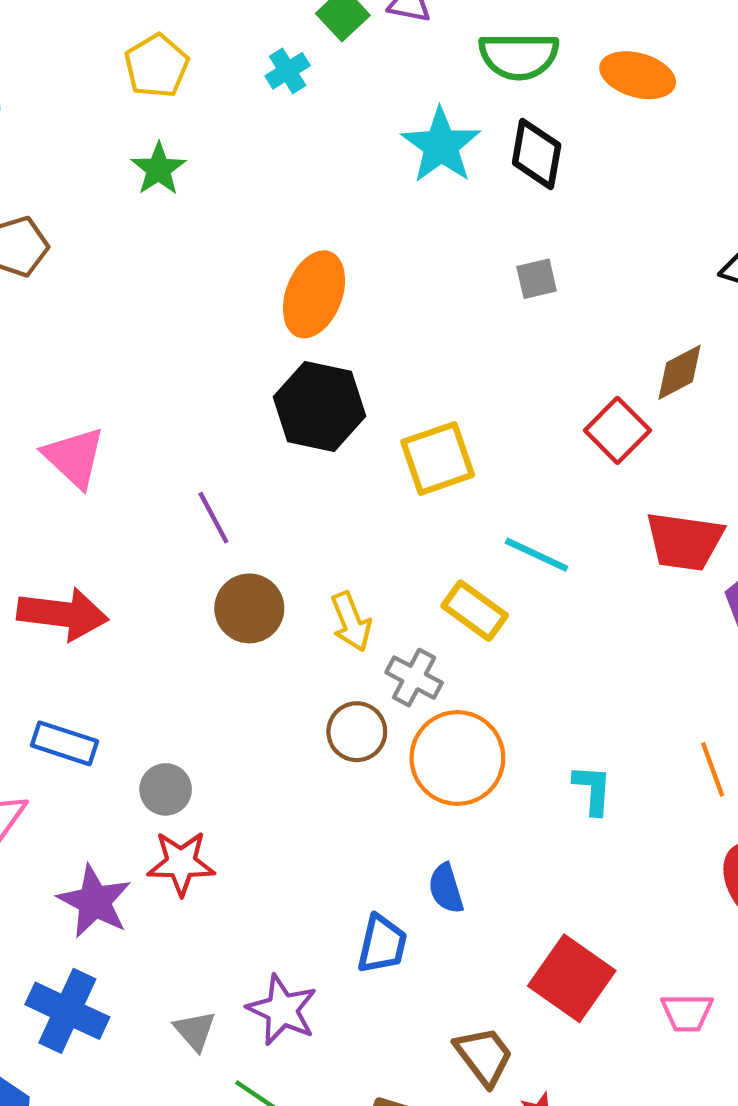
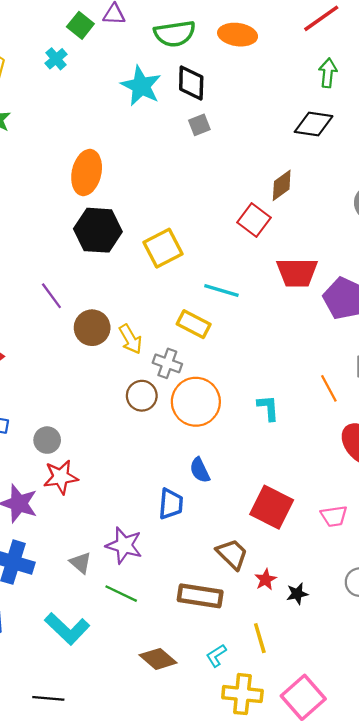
gray square: (537, 279) -> (199, 125), moved
brown circle: (249, 608) -> (92, 328), moved

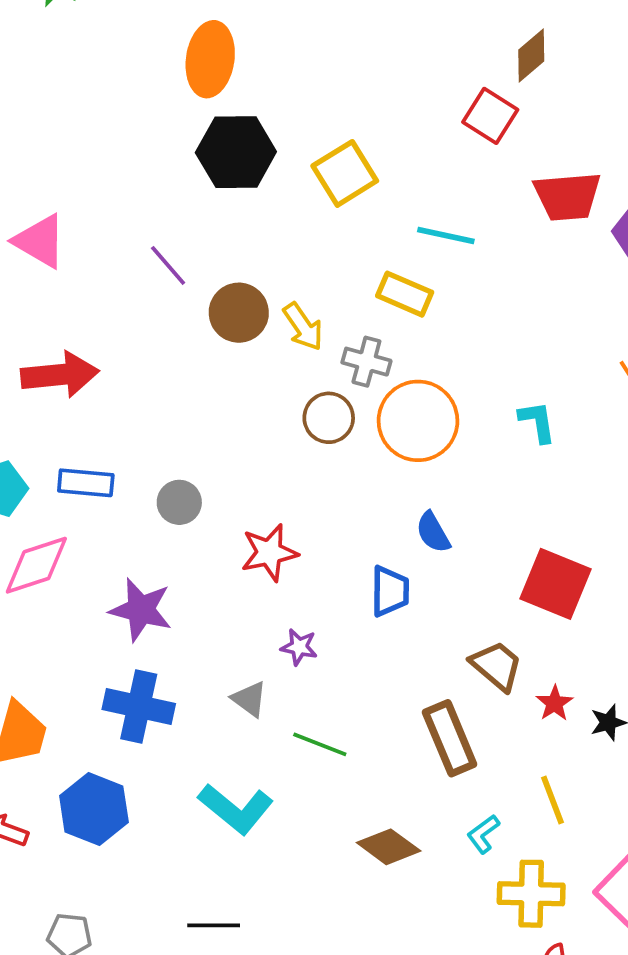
red star: (61, 477) -> (269, 553), moved
purple star: (124, 545) -> (299, 647), moved, size x0.6
brown rectangle: (200, 596) -> (450, 738), turned 63

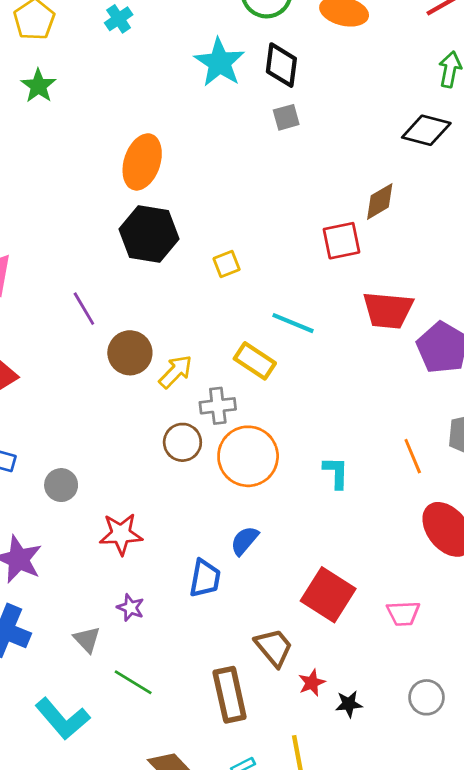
red square: (490, 116) -> (342, 241), turned 36
yellow square: (345, 173) -> (227, 264), size x0.6
yellow arrow: (303, 327) -> (176, 372), turned -111
gray cross: (366, 362) -> (218, 406), turned -32
blue semicircle: (433, 532) -> (245, 541), turned 60

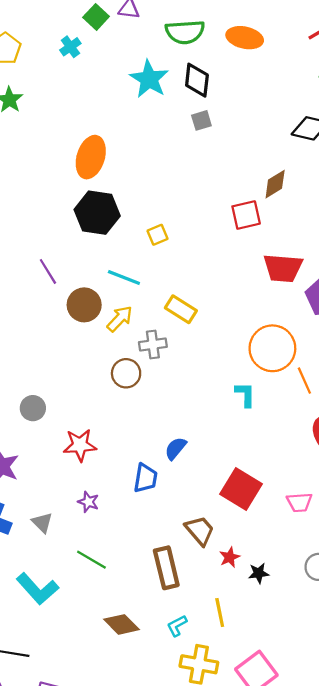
cyan line: (293, 323) -> (124, 278), moved
orange circle: (248, 456) -> (272, 348), moved
gray triangle: (87, 640) -> (42, 523), moved

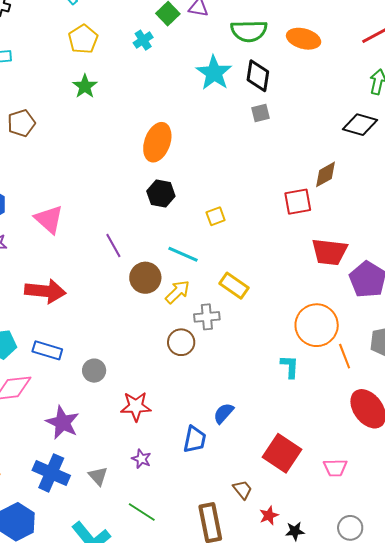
black hexagon: (97, 213) -> (161, 194), size x0.7
brown trapezoid: (200, 531) -> (243, 490), size x0.7

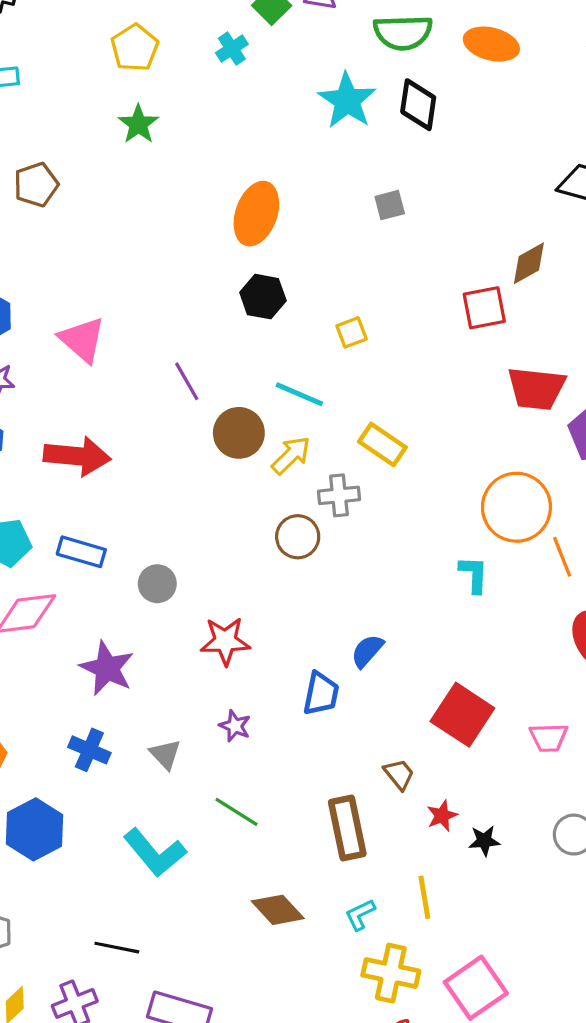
gray square: (261, 113) -> (390, 205), moved
blue cross: (51, 473) -> (89, 750), size x0.7

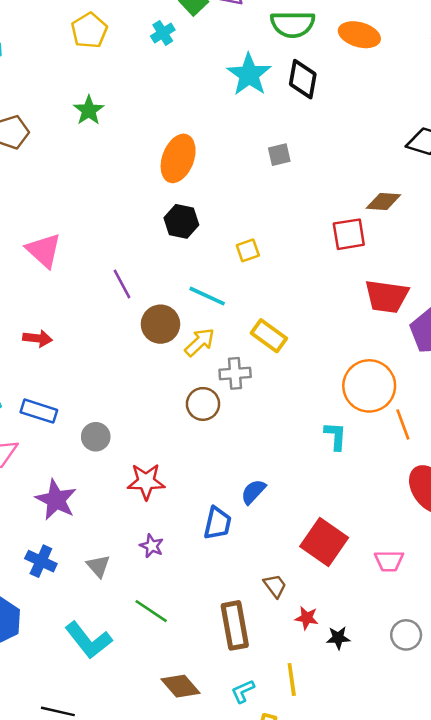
green star: (138, 124) -> (89, 110), moved
brown diamond: (529, 263) -> (383, 201), turned 32
red arrow: (77, 456) -> (38, 338), size x0.6
red star: (442, 816) -> (307, 618), turned 30

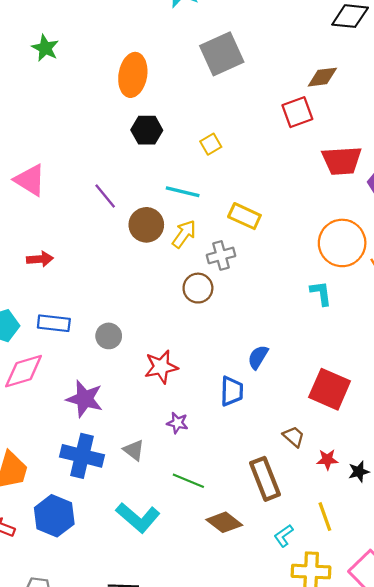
gray square: (279, 155) -> (222, 54), size x2.0
blue cross: (41, 561) -> (82, 456), size x1.5
brown diamond: (180, 686) -> (224, 522), moved

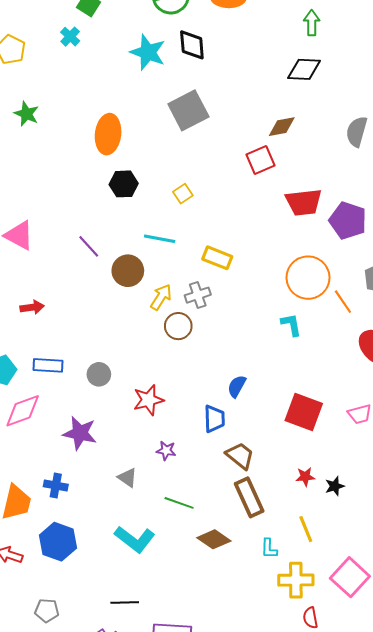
yellow arrow: (184, 234) -> (161, 297), moved
brown trapezoid: (294, 437) -> (240, 456), moved, size x1.4
blue cross: (82, 456) -> (56, 485), moved, size x0.6
cyan L-shape: (284, 536) -> (269, 549), turned -50

